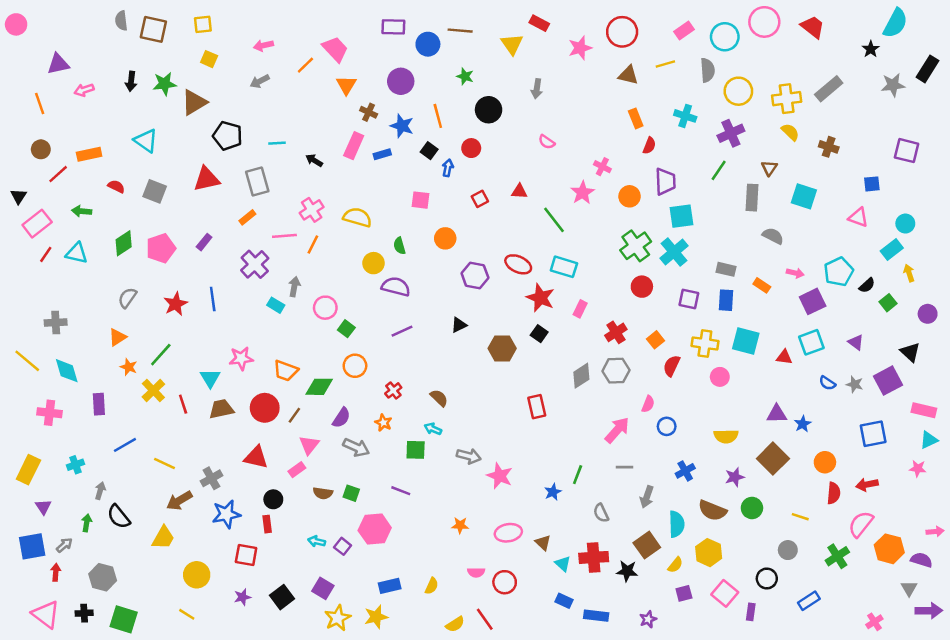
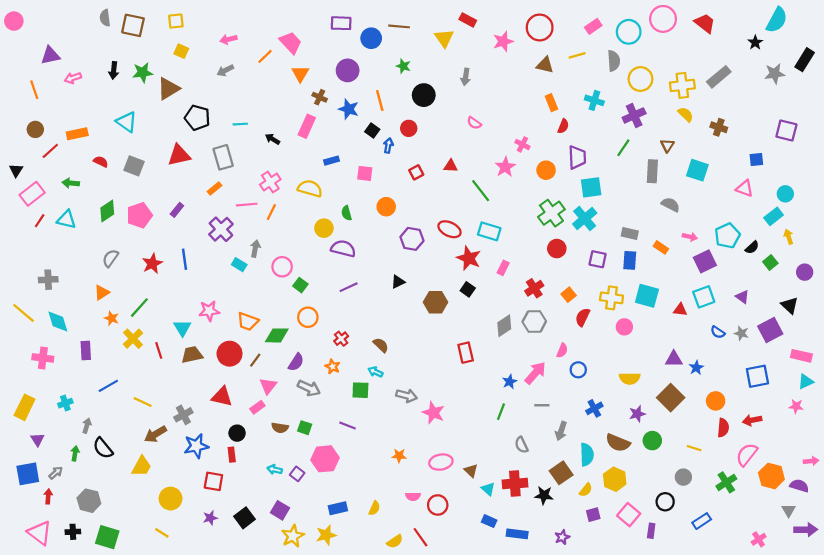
blue rectangle: (382, 154) -> (331, 161), moved
blue star: (553, 492) -> (510, 382), moved

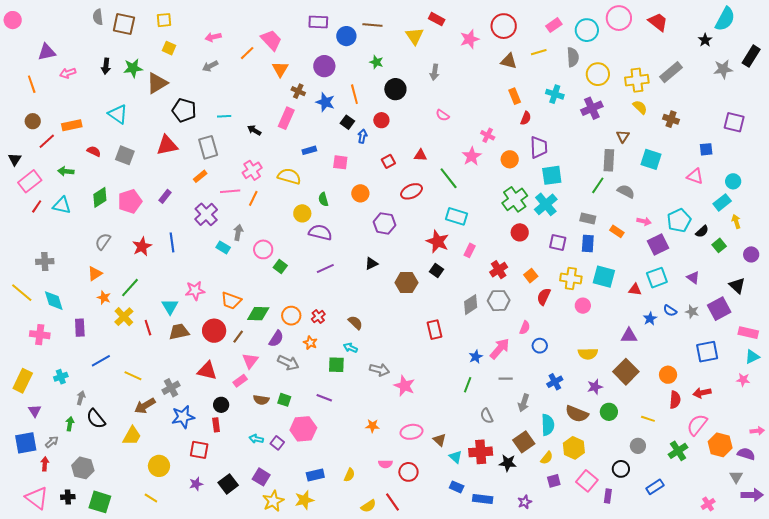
green line: (623, 148) -> (598, 185), moved
red ellipse: (449, 229) -> (411, 191), moved, turned -50
orange circle: (308, 317) -> (291, 316), moved
blue star: (696, 368) -> (650, 319), moved

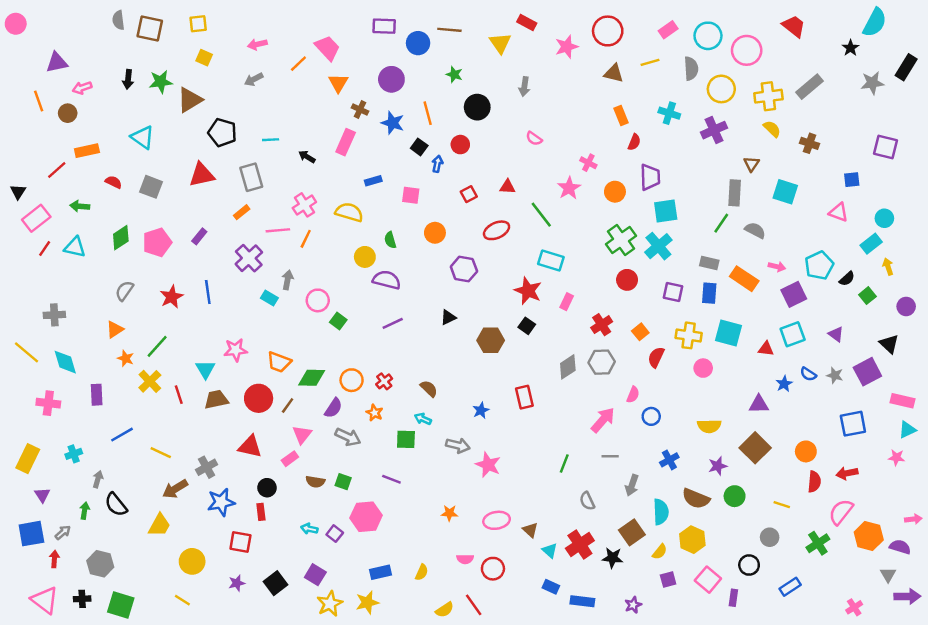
pink circle: (619, 18) -> (747, 50), moved
brown circle: (33, 121) -> (68, 113), moved
orange rectangle: (617, 231) -> (744, 279), size x1.6
blue star: (476, 357) -> (481, 410), moved
red cross: (481, 452) -> (580, 544), turned -30

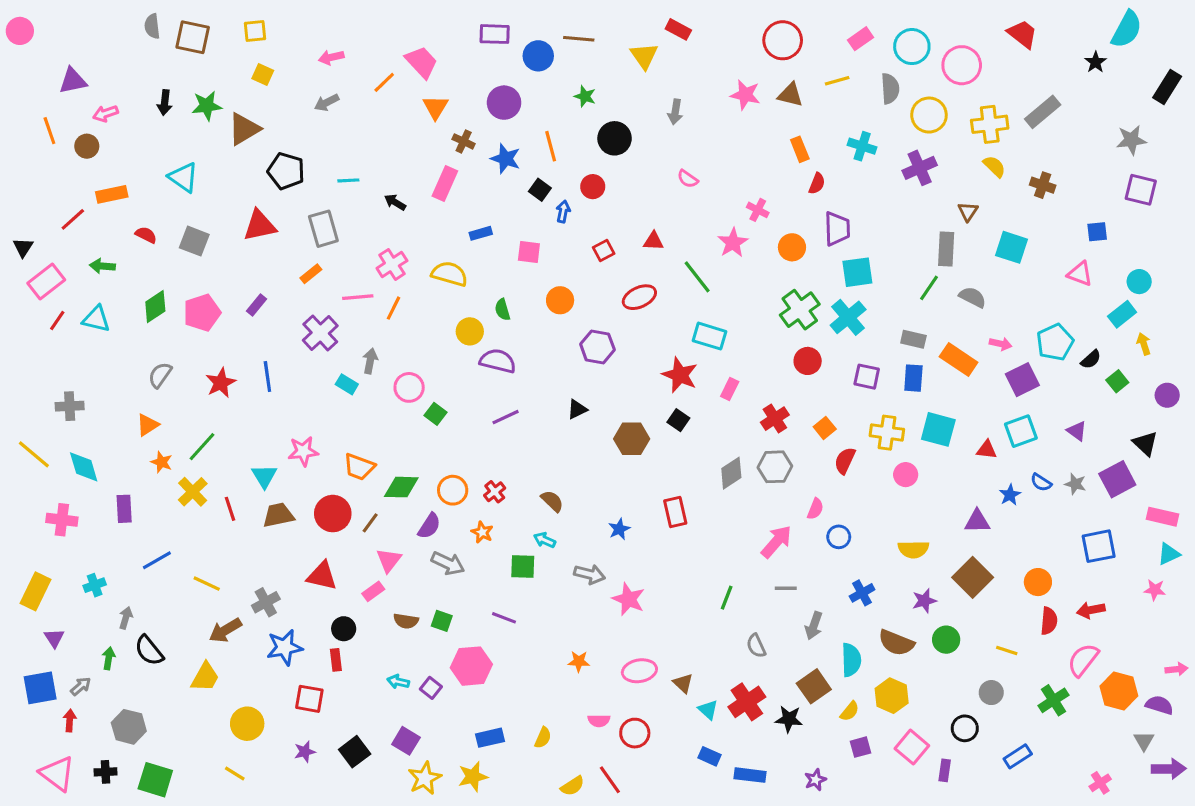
pink star: (567, 47) -> (745, 95), moved, turned 30
gray star: (872, 83) -> (1131, 140), moved

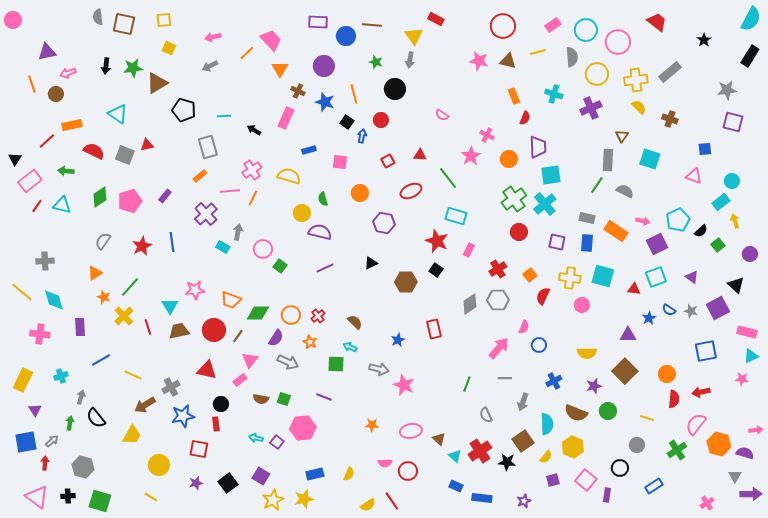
cyan semicircle: (1127, 29) -> (751, 19), moved
gray arrow: (675, 112) -> (410, 60), moved
red triangle: (260, 226) -> (147, 145), moved, size x0.6
red semicircle: (146, 235) -> (94, 151), size x1.5

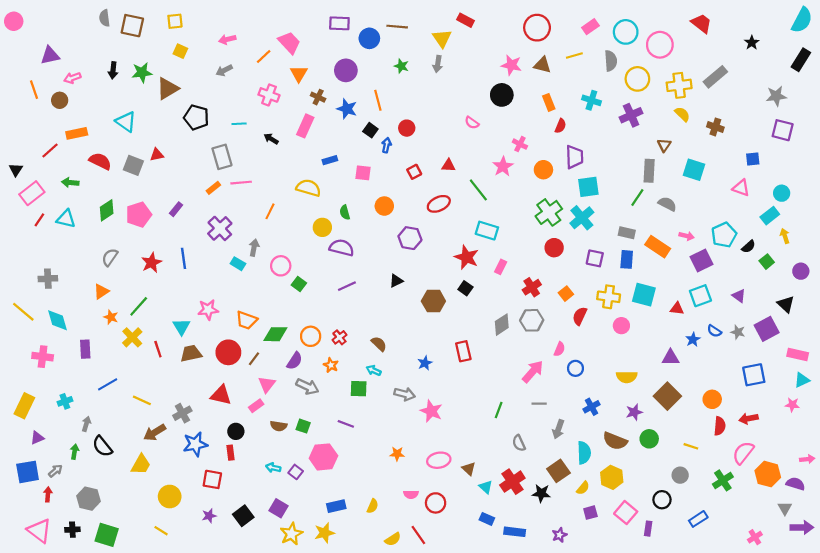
black circle: (395, 89) -> (502, 95), moved
pink cross: (252, 170) -> (269, 95), moved, turned -36
pink line: (230, 191) -> (241, 183), moved
purple triangle: (35, 410) -> (37, 438), turned 40

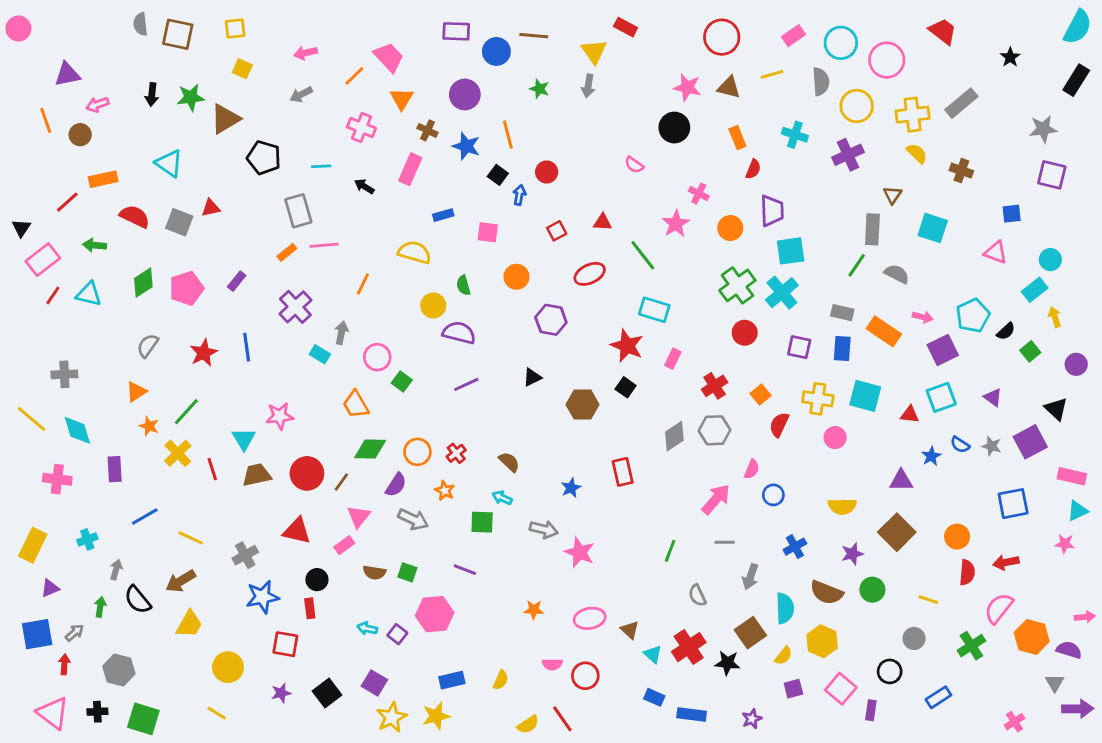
orange trapezoid: (247, 320) -> (356, 405), moved, turned 40
brown arrow: (155, 432) -> (181, 581), moved

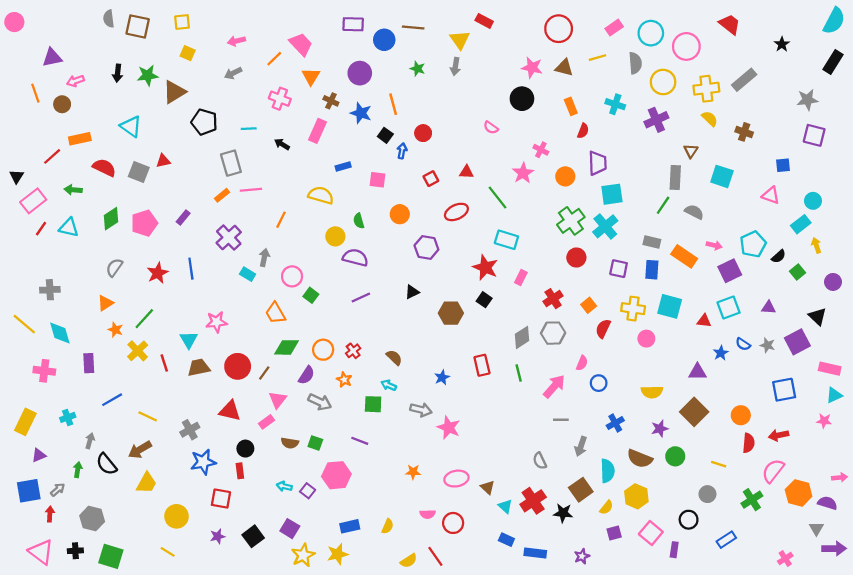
purple triangle: (993, 397) -> (769, 307), turned -32
green line: (670, 551) -> (519, 373), moved, turned -35

